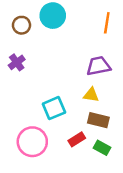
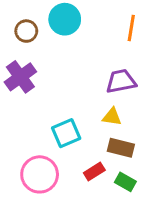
purple cross: (17, 62) -> (20, 77), size x1.5

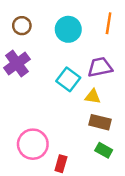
cyan circle: (65, 19) -> (68, 29), moved
cyan square: (66, 133) -> (68, 79), moved, turned -30
red rectangle: (94, 171) -> (61, 164), moved, turned -42

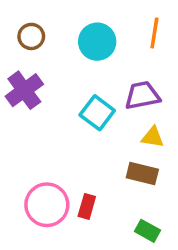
yellow triangle: (93, 97) -> (153, 137), moved
green rectangle: (104, 150) -> (147, 231), moved
red rectangle: (61, 164) -> (87, 206), moved

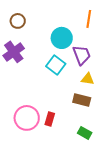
cyan circle: (97, 42) -> (62, 38), moved
purple trapezoid: (142, 95) -> (82, 55), turned 80

